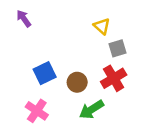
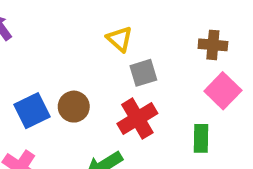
brown circle: (77, 82) -> (74, 107), moved

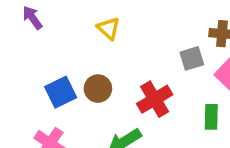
yellow triangle: (119, 39) -> (109, 28), moved
gray square: (143, 73) -> (192, 58), moved

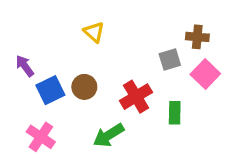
purple arrow: (32, 18) -> (25, 66), moved
green rectangle: (211, 117) -> (175, 113), moved

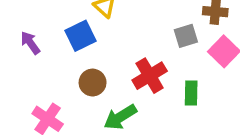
brown circle: (84, 87) -> (93, 83), moved
blue square: (50, 90) -> (80, 36), moved

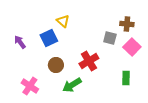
gray square: (186, 36) -> (110, 38), turned 32
green rectangle: (191, 93) -> (126, 78), moved

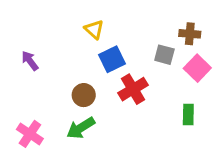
blue square: (49, 38) -> (112, 59), moved
green arrow: (72, 85) -> (81, 128), moved
pink cross: (30, 86) -> (30, 134), moved

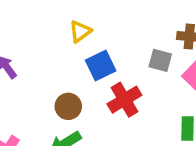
yellow triangle: (94, 29) -> (80, 31), turned 42

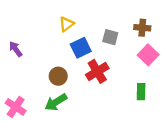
gray square: (160, 60) -> (110, 37), moved

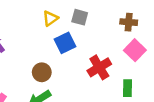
gray square: (110, 37) -> (80, 17), moved
red cross: (97, 71) -> (99, 67), moved

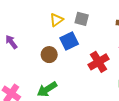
brown circle: (42, 72) -> (49, 55), moved

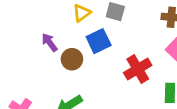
purple arrow: (11, 42) -> (50, 42), moved

